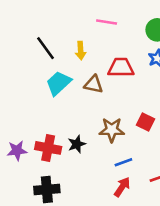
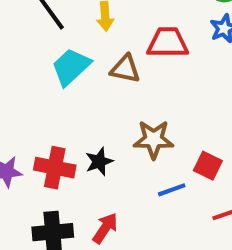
red square: (145, 122) -> (208, 166), moved
red arrow: (122, 187) -> (105, 228), moved

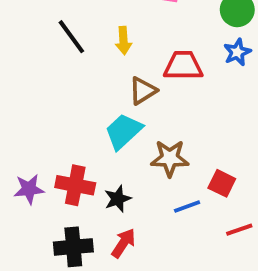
cyan trapezoid: (71, 67) -> (123, 131), moved
brown triangle: (125, 69) -> (143, 91), turned -44
black star: (99, 162) -> (118, 199), moved

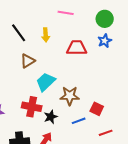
brown triangle: (143, 91) -> (28, 61), moved
red cross: (75, 185) -> (32, 107), moved
black star: (118, 199) -> (51, 117), moved

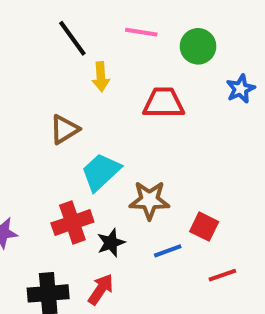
green circle: (105, 19) -> (198, 46), moved
black line: (19, 33) -> (72, 38), moved
blue star: (105, 41) -> (241, 89), moved
red cross: (32, 107) -> (72, 222), turned -30

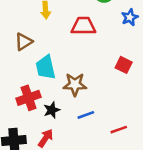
cyan trapezoid: (101, 172) -> (46, 67), turned -60
red square: (204, 227) -> (124, 65), moved

